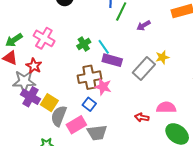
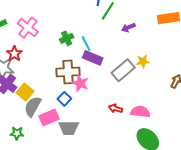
red arrow: (142, 117) -> (116, 109), moved

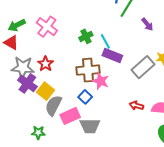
purple arrow: (128, 28) -> (147, 24), turned -104
red star: (14, 54) -> (45, 64), moved

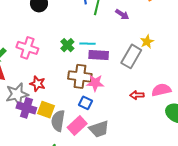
cyan line: (105, 41) -> (87, 44), turned -42
brown cross: (88, 70) -> (80, 76), turned 30

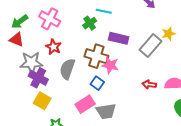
cyan line: (87, 44) -> (104, 11), moved
red star: (38, 84) -> (53, 47), moved
yellow square: (46, 110) -> (42, 101), moved
gray semicircle: (58, 121) -> (67, 69), moved

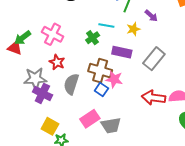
yellow star: (169, 34) -> (133, 29), moved
red triangle: (17, 40) -> (15, 48), moved
blue square: (97, 83) -> (101, 90), moved
red arrow: (149, 85) -> (154, 98), size x1.6
yellow square: (42, 101) -> (50, 126), moved

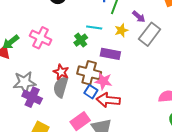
gray rectangle: (154, 59) -> (150, 34), moved
red star: (57, 62) -> (61, 72), moved
red arrow: (154, 98) -> (108, 100), moved

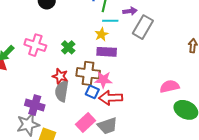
purple arrow: (139, 17) -> (130, 11), turned -40
cyan line: (94, 28) -> (110, 21), moved
yellow star: (121, 30) -> (101, 34), moved
green cross: (81, 40) -> (68, 47), moved
gray star: (24, 82) -> (28, 125), moved

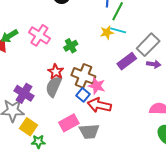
purple arrow: (130, 11) -> (154, 64), moved
yellow star: (101, 34) -> (107, 33), moved
purple rectangle: (107, 52) -> (127, 61), moved, turned -54

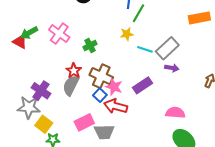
cyan line: (118, 30) -> (145, 49), moved
purple rectangle: (127, 61) -> (142, 85), moved

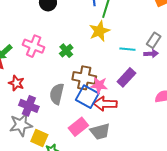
yellow star: (127, 34) -> (99, 31), size x1.5
gray rectangle: (167, 48) -> (154, 40), moved, size x0.7
cyan line: (145, 49) -> (127, 49), moved
red star: (74, 71) -> (16, 83), moved
blue square: (100, 95) -> (87, 97), size x1.6

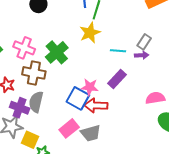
green cross: (66, 51) -> (57, 52), size x1.6
brown cross: (84, 78) -> (34, 73), moved
gray semicircle: (57, 94) -> (36, 102), moved

